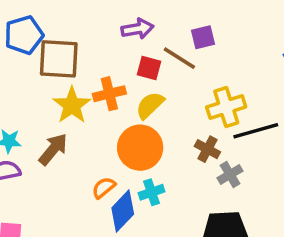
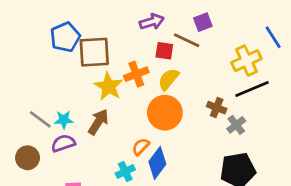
yellow cross: (226, 107) -> (246, 61), moved
cyan cross: (152, 192) -> (125, 172), moved

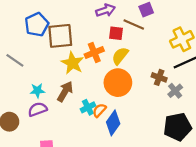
gray line: (40, 119) -> (15, 60), moved
cyan cross: (125, 172) -> (88, 107), moved

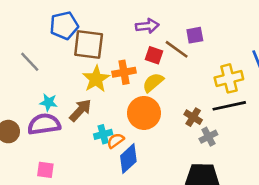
purple semicircle: (38, 109) -> (44, 124), size x1.4

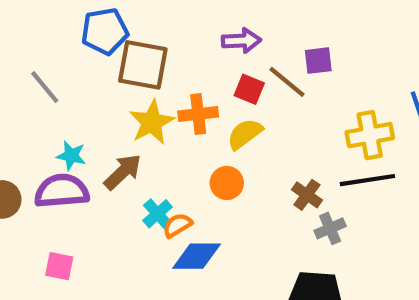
orange circle: (144, 113) -> (227, 183), size x0.6
cyan cross: (103, 134) -> (158, 214), turned -30
blue diamond: (128, 159) -> (197, 256), turned 40

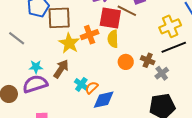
red square: (249, 89) -> (110, 18), size x1.6
yellow semicircle: (245, 134) -> (113, 39), turned -42
orange circle: (227, 183) -> (126, 62), moved

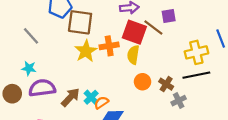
cyan star: (36, 67) -> (29, 68), moved
brown arrow: (61, 69) -> (70, 97), moved

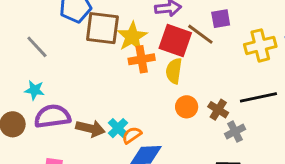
yellow star: (86, 51) -> (132, 37), moved
yellow cross: (196, 52) -> (260, 45), moved
brown arrow: (70, 97) -> (90, 128), turned 60

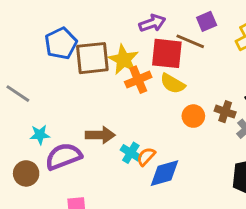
gray line: (37, 47) -> (18, 94), moved
yellow semicircle: (174, 71) -> (173, 84), turned -55
brown arrow: (90, 128) -> (100, 135), moved

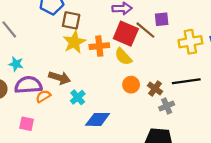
brown square: (92, 58) -> (71, 20), size x0.7
yellow star: (124, 60) -> (74, 42), moved
orange semicircle: (146, 157) -> (43, 96), moved

